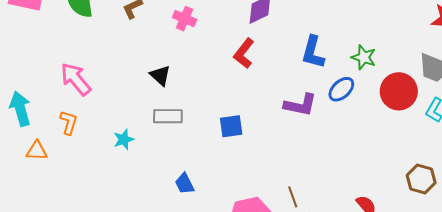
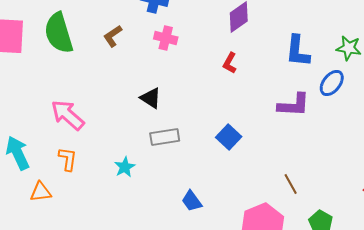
red L-shape: (244, 53) -> (230, 63), size x0.7
blue square: (231, 126) -> (229, 137), turned -30
brown line: (293, 197) -> (291, 184), moved

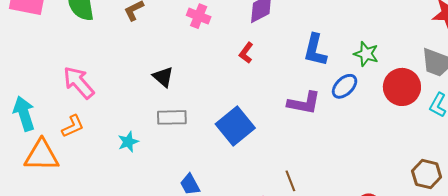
pink cross: (166, 38) -> (199, 16), moved
blue square: (229, 137) -> (235, 126), size x1.5
orange L-shape: (68, 159) -> (73, 126), turned 50
orange triangle: (41, 192) -> (42, 155), size x1.6

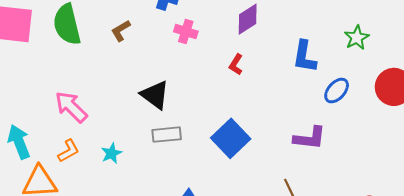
green star: (366, 54) -> (357, 38), moved, turned 30
black triangle: (163, 77) -> (155, 95), size x1.4
purple L-shape: (304, 103) -> (310, 138), moved
cyan star: (128, 142) -> (111, 153), moved

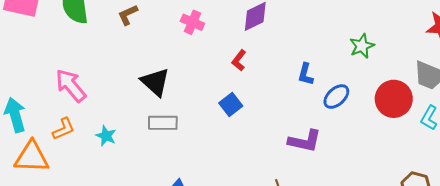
blue L-shape: (305, 57) -> (306, 74), moved, size x0.7
blue square: (231, 138) -> (231, 105), moved, size x0.6
cyan star: (111, 153) -> (106, 136), turned -30

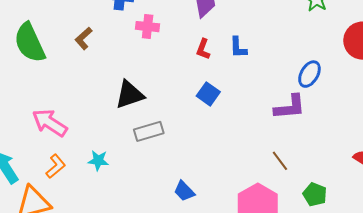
blue L-shape: (306, 74) -> (238, 47), moved
black triangle: (155, 82) -> (130, 95), turned -44
blue ellipse: (336, 97) -> (309, 74), moved

